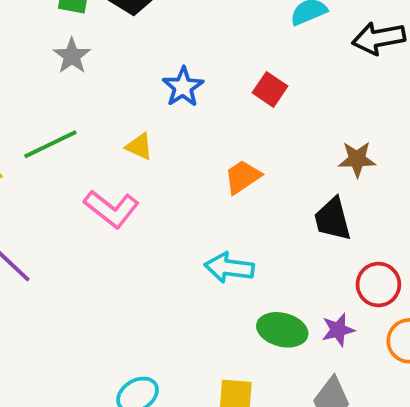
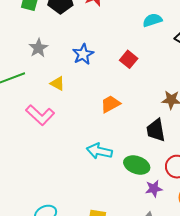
gray star: (72, 56) -> (38, 48), moved
green ellipse: (282, 330) -> (137, 165), moved

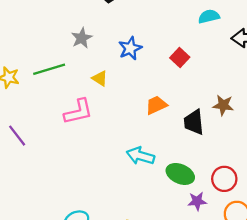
pink L-shape: (40, 115) -> (78, 112), turned -60
black trapezoid: (156, 130) -> (194, 122), moved

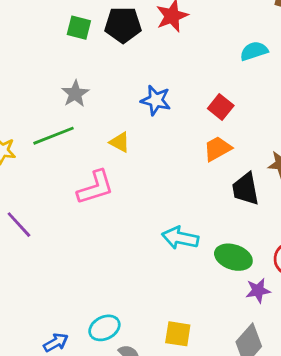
gray star: (82, 38) -> (75, 94), moved
blue star: (130, 48) -> (156, 100), turned -30
orange trapezoid: (156, 105) -> (217, 149), moved

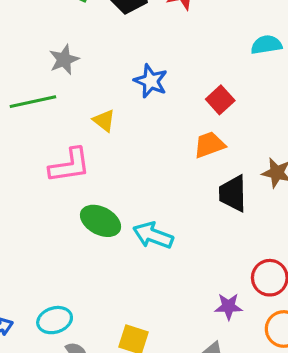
green ellipse: (233, 257) -> (101, 221), moved

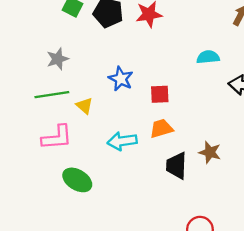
red square: (220, 100) -> (160, 94), moved, turned 36
green line: (33, 102) -> (52, 95), moved
cyan arrow: (153, 235) -> (122, 141), moved, turned -32

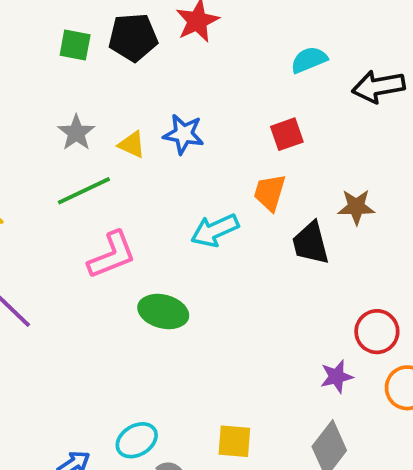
red square: (160, 94) -> (287, 134), moved
yellow triangle: (84, 106) -> (132, 145), moved
orange trapezoid: (161, 129) -> (270, 193), turned -40

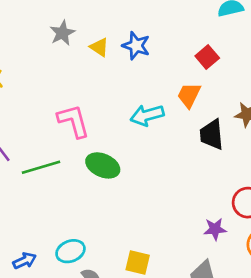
red square: (287, 134) -> (207, 57), turned -30
green line: (84, 191) -> (41, 167), moved
pink L-shape: (112, 255) -> (74, 121), turned -93

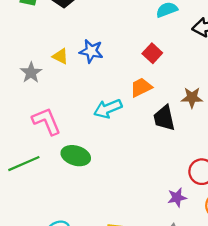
gray star: (62, 33) -> (31, 73), moved
orange trapezoid: (189, 95) -> (141, 87), turned 45

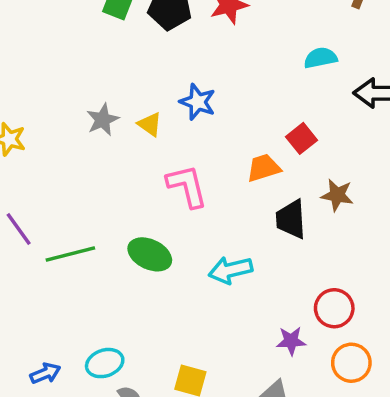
red square: (152, 53) -> (301, 138), moved
yellow triangle: (60, 56) -> (150, 124), moved
cyan arrow: (108, 109) -> (230, 270), moved
pink L-shape: (46, 121) -> (187, 186), moved

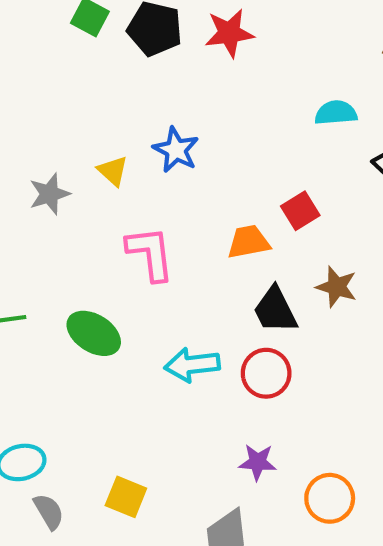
gray star: (103, 120) -> (49, 194), moved
black trapezoid: (291, 219) -> (275, 310), turned -30
red circle: (334, 308) -> (266, 373), moved

